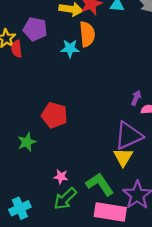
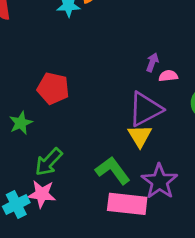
pink star: (61, 177) -> (42, 194), moved, size x1.5
green arrow: (65, 199) -> (49, 162), moved

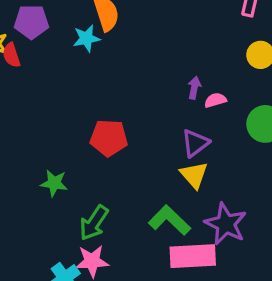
red pentagon: (53, 88) -> (109, 138), moved
purple triangle: (145, 109) -> (195, 143), size x0.7
green star: (21, 123) -> (54, 183), turned -30

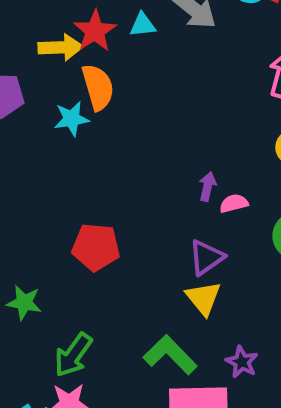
purple star: (226, 224) -> (242, 362), size x0.6

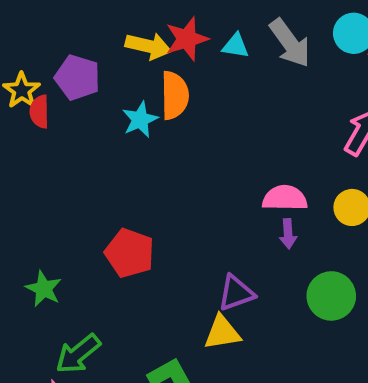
cyan star: (72, 119) -> (140, 120), turned -30
purple arrow: (207, 186) -> (288, 234), moved, turned 148
pink semicircle: (234, 203) -> (285, 198), moved, size x1.5
yellow triangle: (203, 298) -> (222, 333), turned 45

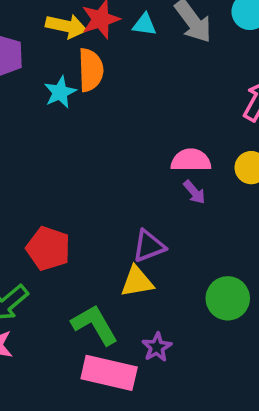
purple arrow: (288, 234) -> (194, 192), turned -35
red pentagon: (130, 253) -> (48, 248), moved
green circle: (331, 296) -> (228, 298), moved

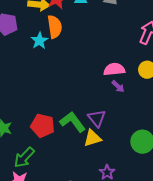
purple triangle: (149, 246) -> (97, 118), turned -42
green L-shape: (95, 325) -> (73, 122), moved

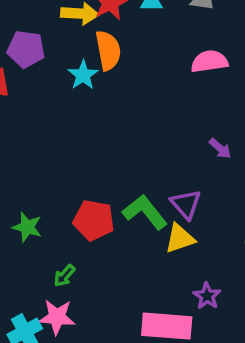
pink semicircle: (114, 69) -> (209, 61), moved
green arrow: (24, 157) -> (64, 276), size x0.6

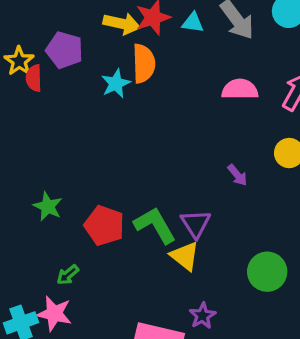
green star: (27, 227) -> (48, 206), moved
yellow triangle: (180, 238) -> (185, 256), turned 48

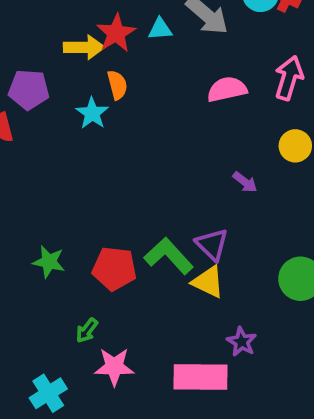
orange semicircle: (144, 64) -> (117, 85), size x0.7
pink star: (54, 314) -> (114, 367), moved

